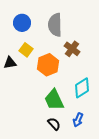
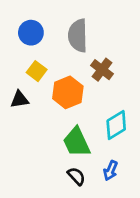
black triangle: (10, 63) -> (20, 99), moved

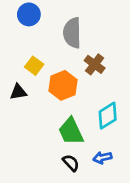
blue circle: (31, 33) -> (29, 14), moved
blue arrow: (111, 171) -> (102, 158), turned 54

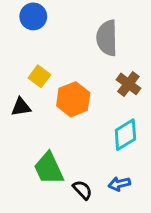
gray semicircle: (72, 33) -> (107, 38), moved
brown cross: (95, 64) -> (128, 84), moved
green trapezoid: (71, 131) -> (49, 168), moved

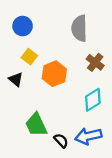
blue circle: (33, 16) -> (23, 26), moved
black triangle: (21, 107) -> (16, 79), turned 49
blue arrow: (119, 184) -> (88, 136), size x1.6

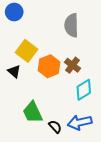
blue circle: (23, 26) -> (14, 12), moved
yellow square: (29, 57) -> (26, 51), size x1.5
brown cross: (95, 62) -> (72, 65), moved

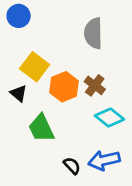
cyan diamond: (84, 90) -> (109, 118), turned 70
green trapezoid: (33, 112) -> (41, 128), moved

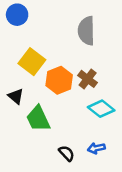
black triangle: (19, 93) -> (16, 96), moved
blue arrow: (104, 160) -> (96, 148), size x0.6

